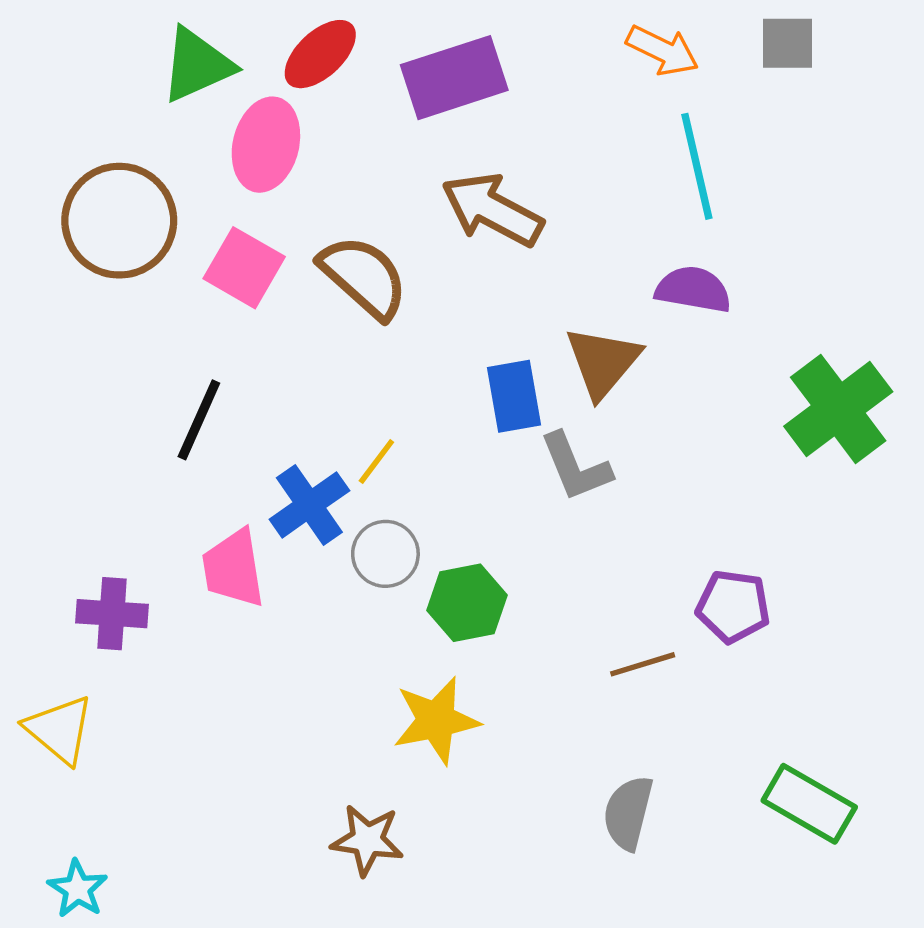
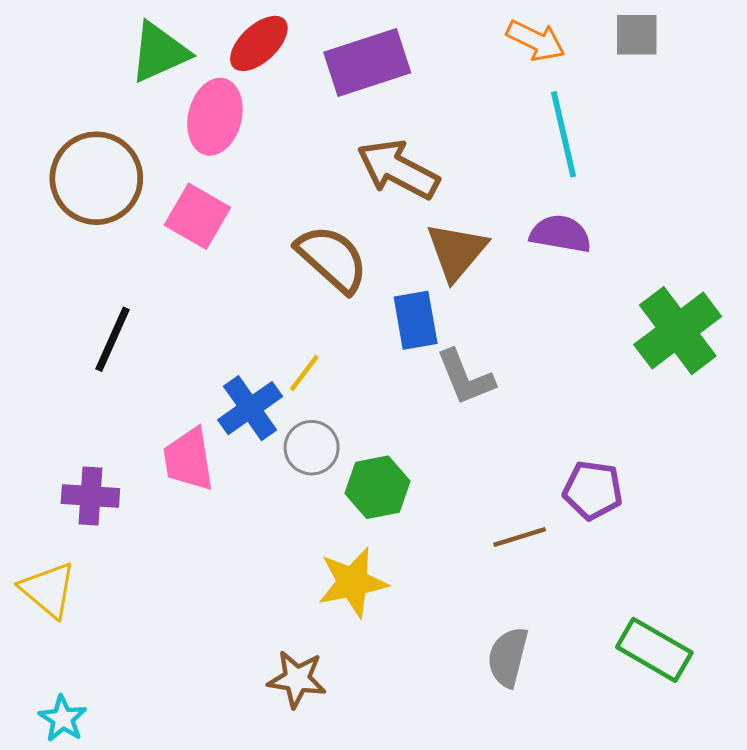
brown semicircle: (364, 277) -> (332, 259), moved
brown triangle: (603, 362) -> (457, 251), moved
black line: (199, 420) -> (112, 339), moved

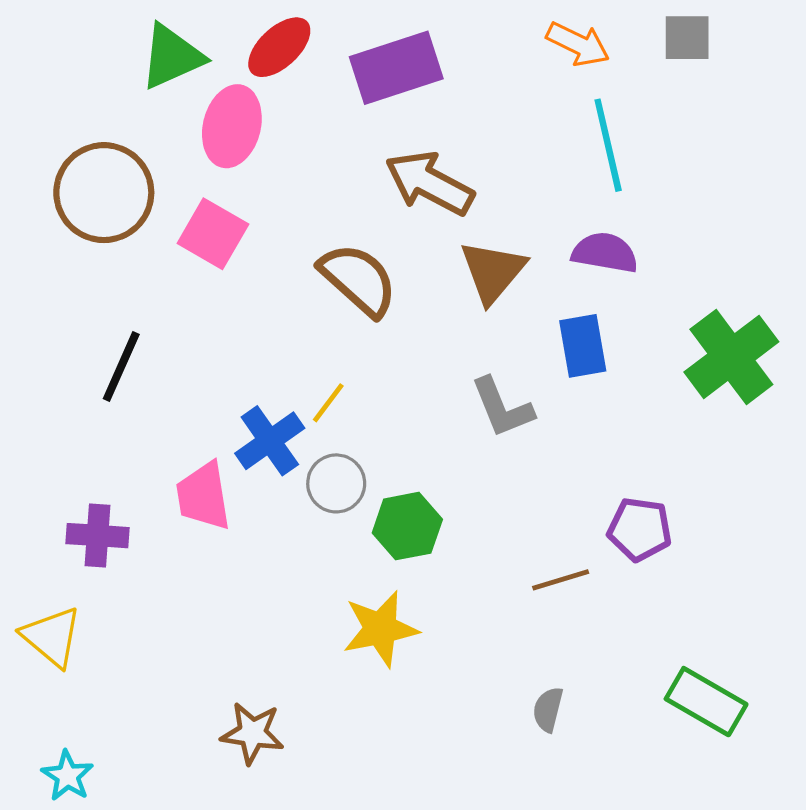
blue rectangle: (416, 320) -> (583, 346), moved
gray semicircle: (508, 657) -> (548, 709), size x0.7
brown star: (297, 679) -> (252, 733), moved

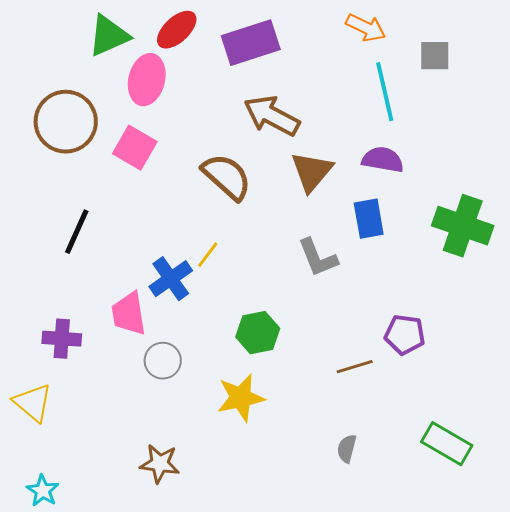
gray square: (687, 38) -> (435, 56), moved
green cross: (731, 357) -> (463, 226), turned -34
gray circle: (336, 483) -> (163, 361), moved

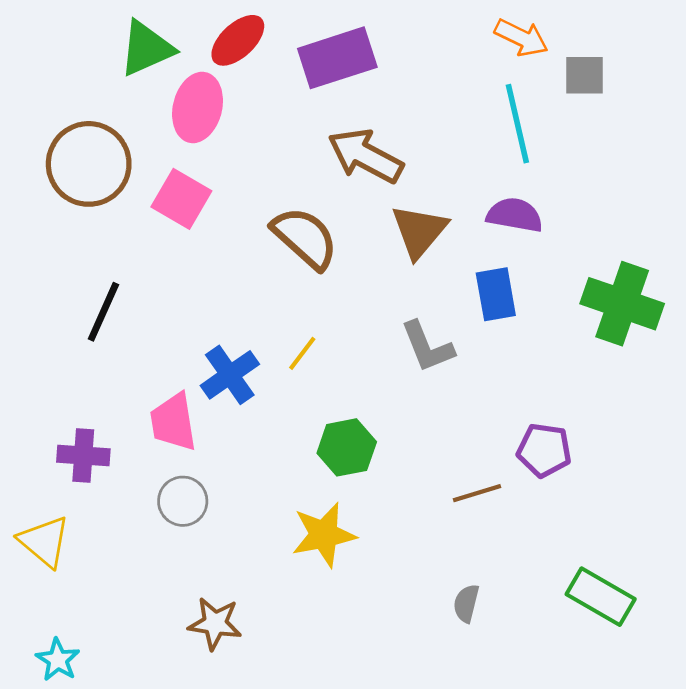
orange arrow: (366, 28) -> (521, 38), moved
yellow line: (208, 255) -> (302, 353), moved
gray circle: (163, 361) -> (183, 501), moved

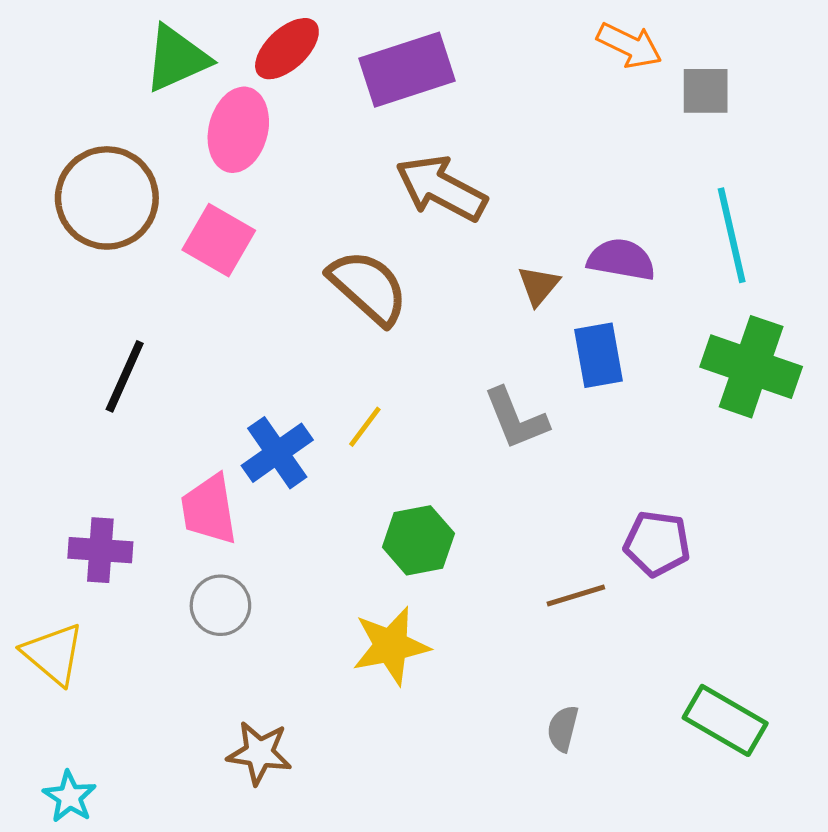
cyan line: (517, 124) -> (732, 235), moved
brown triangle: (419, 231) -> (539, 286), moved, size x0.6

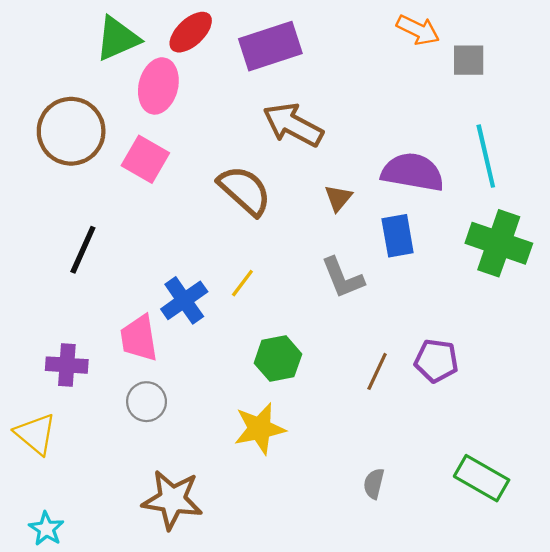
purple semicircle: (621, 260) -> (413, 172), size x1.4
brown triangle: (539, 286) -> (338, 198), moved
brown line: (576, 596) -> (377, 371), moved, turned -48
brown star: (259, 753) -> (172, 500), size x1.4

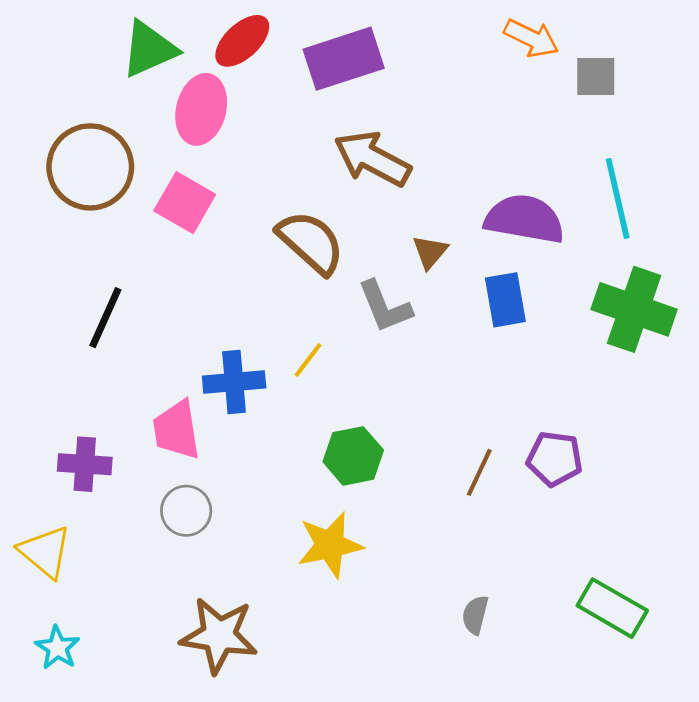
gray L-shape: (343, 278) -> (385, 307), moved
blue cross: (184, 300) -> (234, 382), turned 30
cyan star: (46, 529) -> (57, 648), moved

